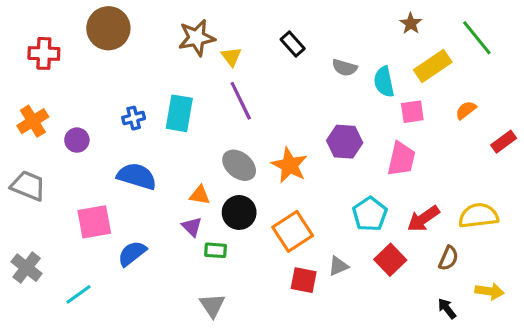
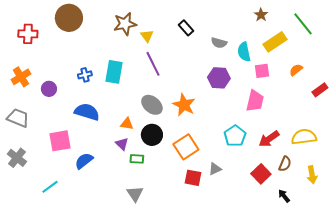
purple hexagon: (345, 142) -> (219, 78), moved
red square: (390, 260) -> (261, 174), moved
gray cross: (27, 268) -> (17, 158), moved
yellow arrow: (489, 291) -> (312, 175), moved, turned 72

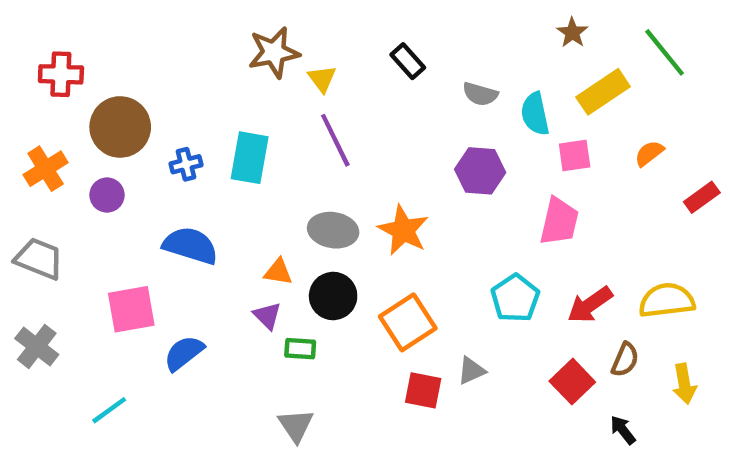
brown circle: (69, 18) -> (120, 127), moved
gray ellipse: (152, 105) -> (333, 230), turned -30

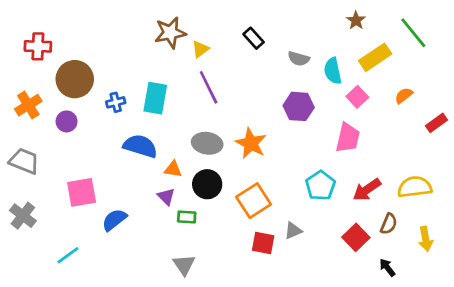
yellow triangle: (322, 79) -> (200, 49), turned 30
pink square: (575, 156) -> (357, 97), turned -35
blue semicircle: (190, 246) -> (140, 146), moved

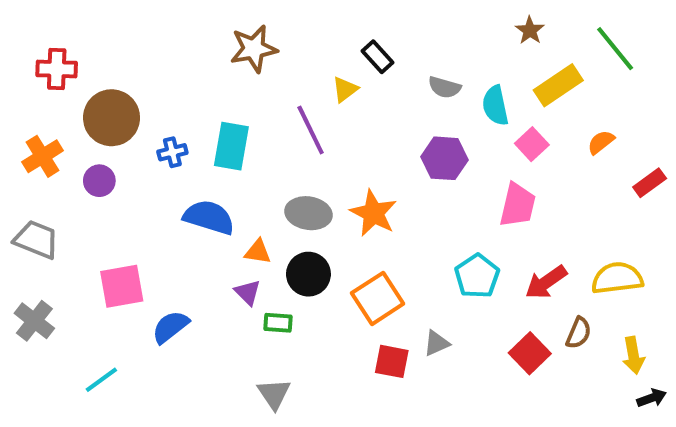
yellow triangle: (200, 49) -> (345, 89), moved
black arrow: (387, 268) -> (652, 398), moved, turned 108

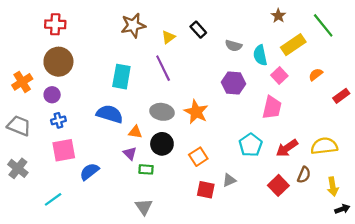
red cross: (57, 69) -> (55, 24), moved
yellow triangle: (345, 89) -> (168, 37), moved
blue cross: (172, 152) -> (58, 120), moved
orange square: (378, 298) -> (198, 157), size x0.7

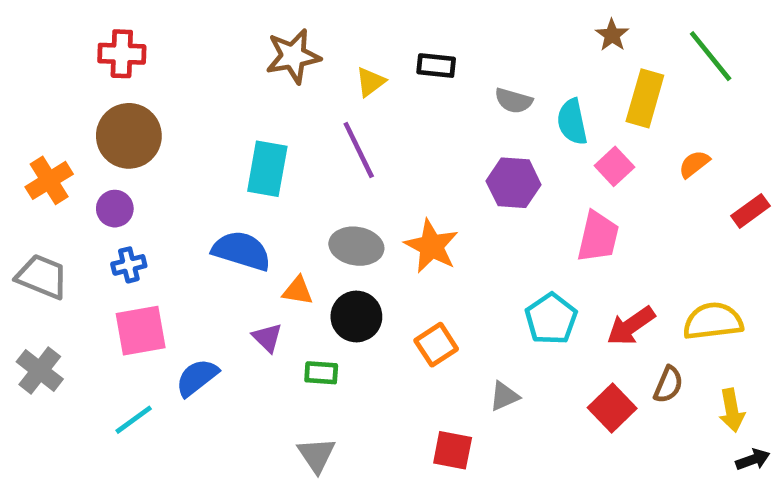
black rectangle: (198, 30) -> (436, 66), turned -42
yellow rectangle: (293, 45) -> (645, 98), turned -40
purple triangle: (130, 153) -> (267, 338), moved
red square: (206, 190) -> (453, 450), moved
cyan line: (53, 199) -> (134, 420), moved

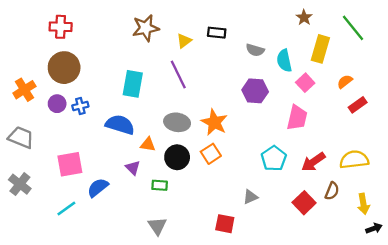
red rectangle: (750, 211) -> (358, 105), moved
blue cross: (129, 265) -> (80, 106), moved
orange square: (436, 345) -> (211, 154), moved

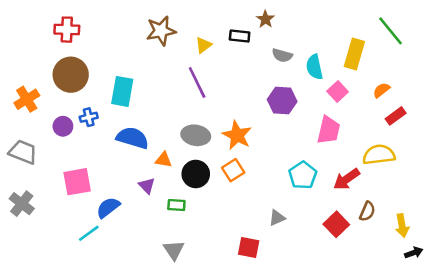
brown star: (304, 17) -> (265, 19), moved
cyan rectangle: (133, 84) -> (122, 91), moved
purple circle: (57, 104) -> (63, 126), moved
yellow semicircle: (354, 160) -> (379, 155), moved
cyan line: (66, 209) -> (89, 233), moved

